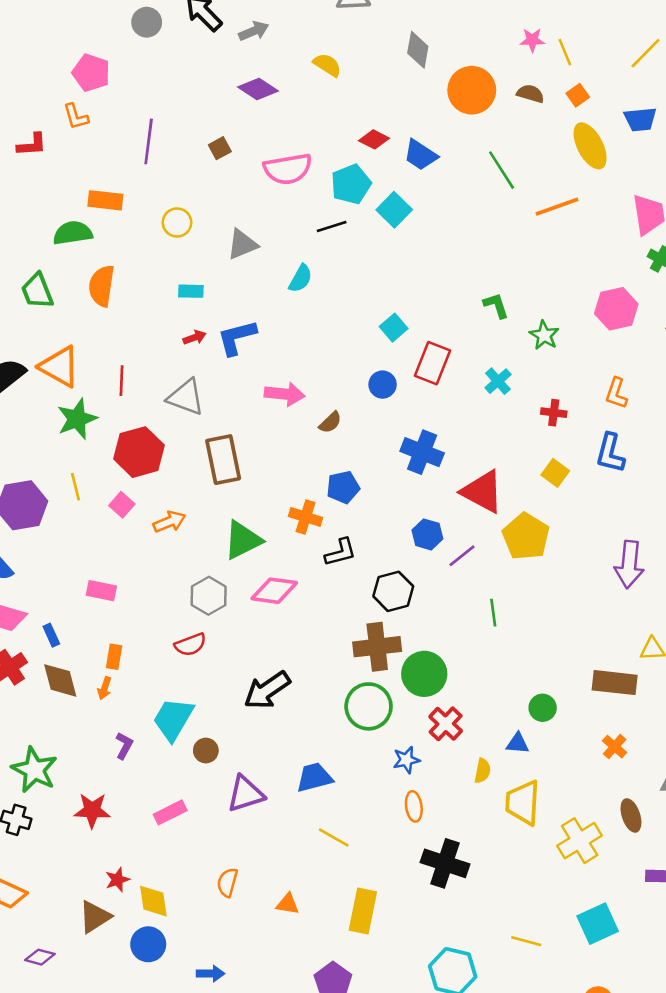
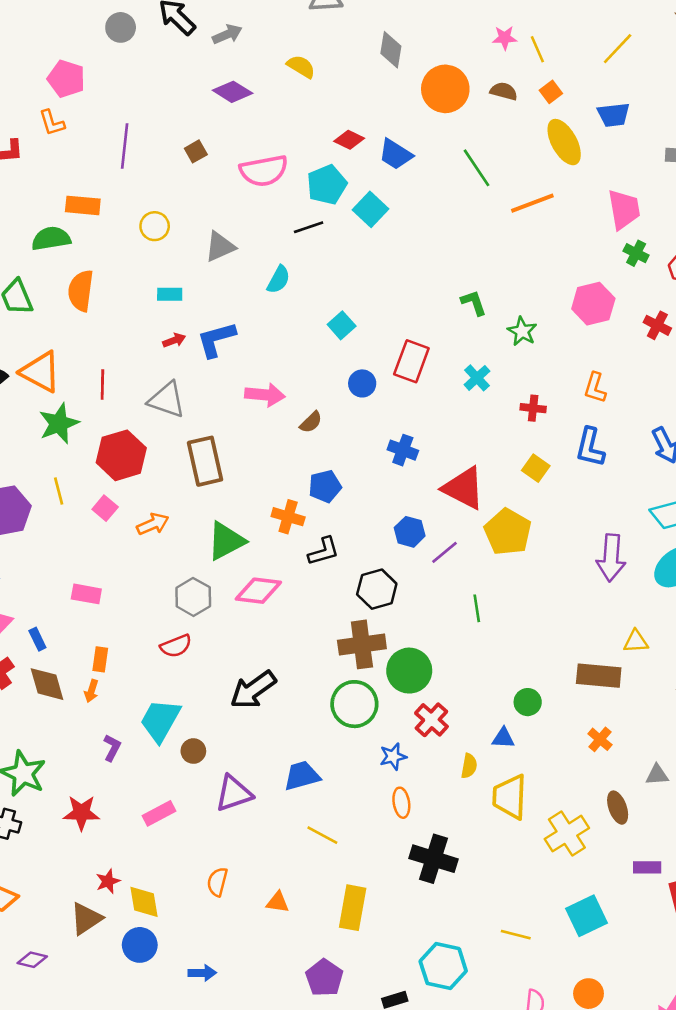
cyan square: (394, 328) -> (342, 325), moved
blue cross: (422, 452) -> (403, 450), size x0.7

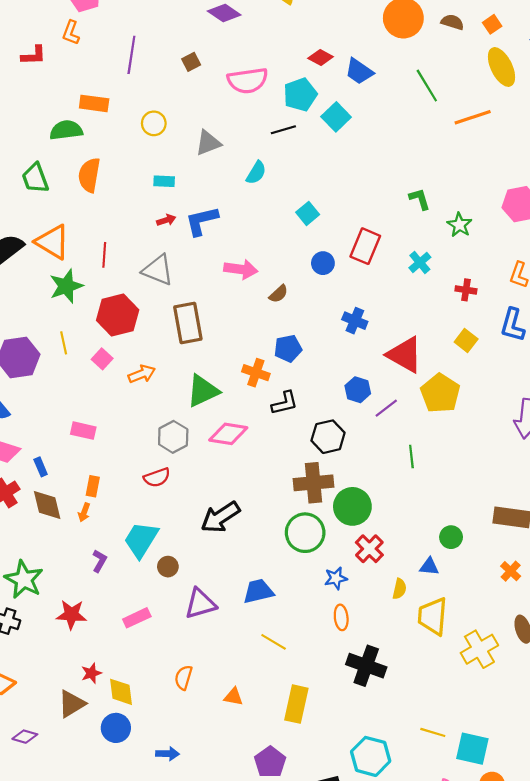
orange L-shape: (52, 123) -> (71, 33), turned 35
cyan square: (587, 916) -> (472, 749), moved, turned 36

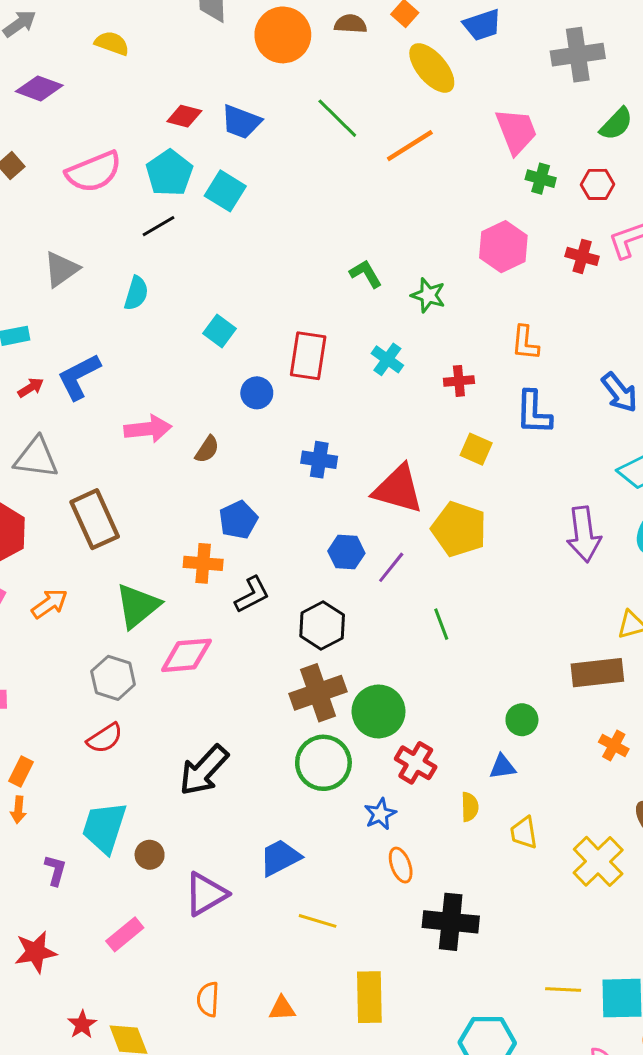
orange rectangle: (93, 486) -> (21, 772), turned 30
yellow trapezoid: (433, 616) -> (524, 833), size x0.6

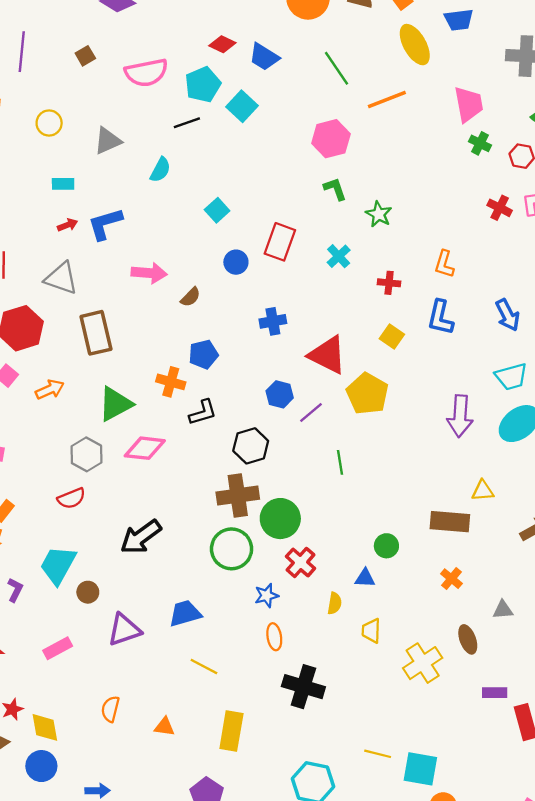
pink hexagon: (503, 247) -> (331, 139), moved
blue cross: (319, 460) -> (273, 321), turned -30

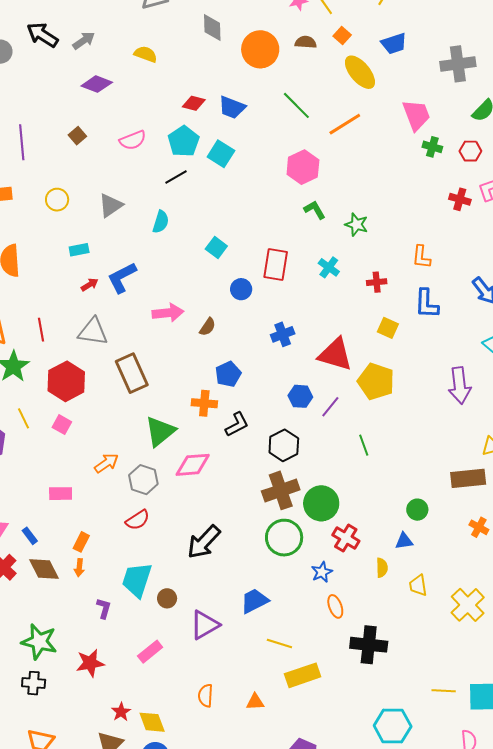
pink semicircle: (146, 73) -> (133, 140), size x0.7
orange arrow: (50, 389) -> (106, 463), moved
yellow rectangle: (231, 731) -> (303, 675), moved, turned 72

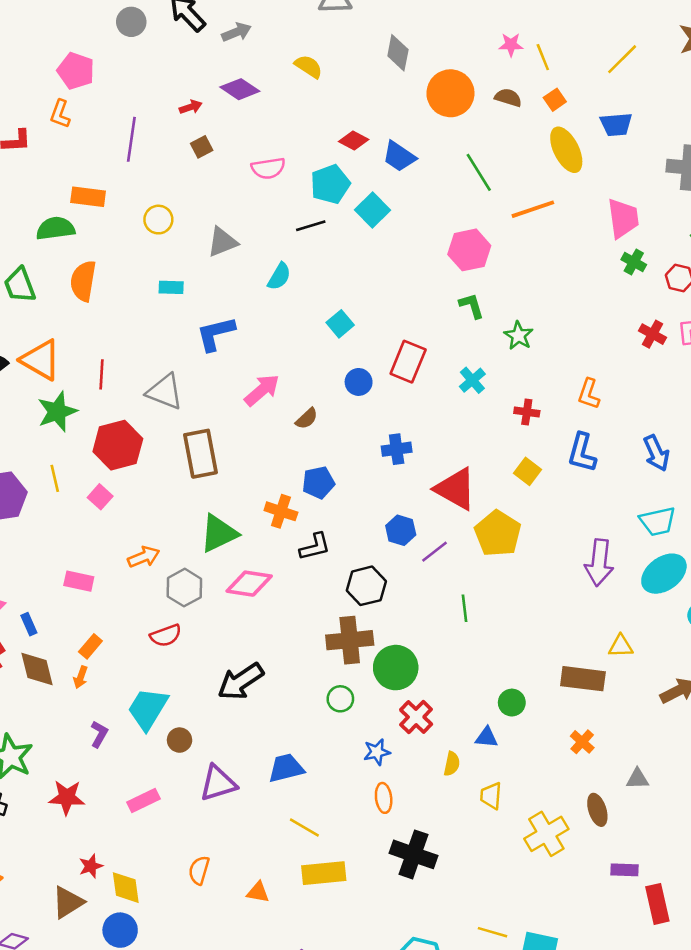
red arrow: (90, 285) -> (191, 107), moved
pink arrow: (168, 313) -> (262, 390), turned -48
green circle: (284, 538) -> (340, 699), size x0.6

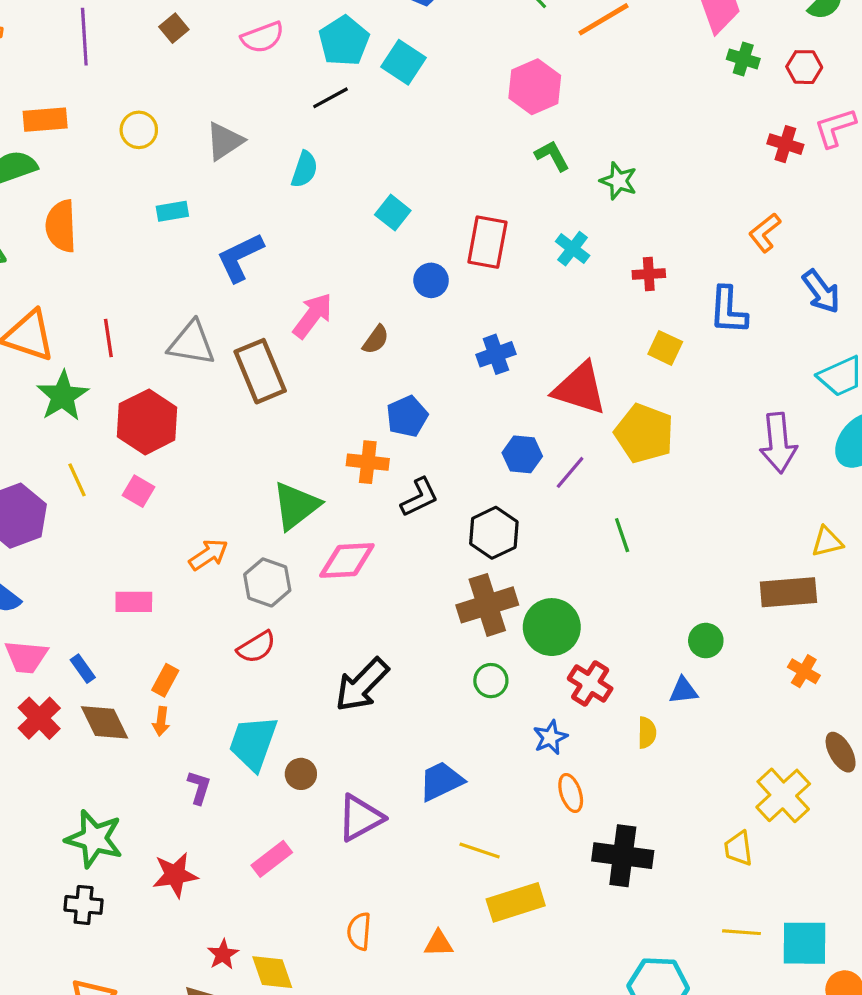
orange L-shape: (589, 394) -> (765, 233), moved, turned 44
brown rectangle: (201, 454) -> (260, 371), moved
yellow trapezoid: (491, 796) -> (738, 848), moved

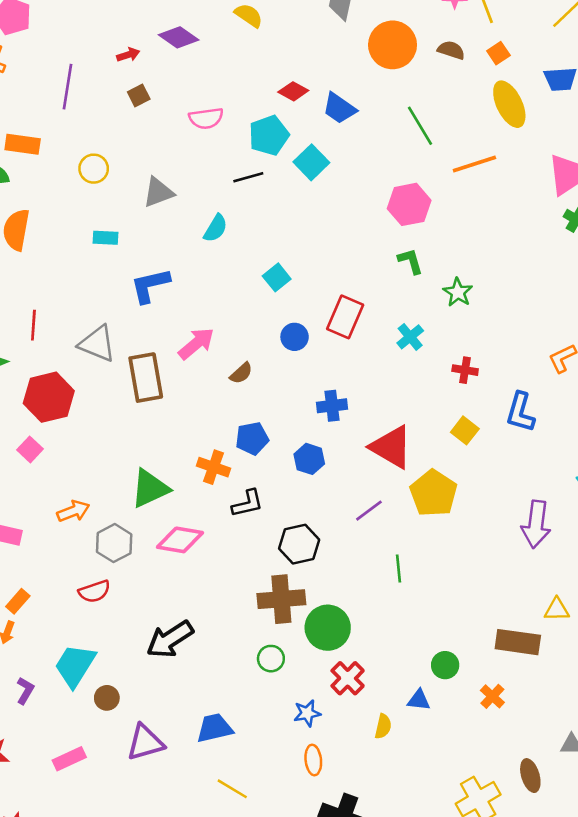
blue hexagon: (522, 454) -> (309, 459), moved
orange cross: (804, 671) -> (492, 696), moved

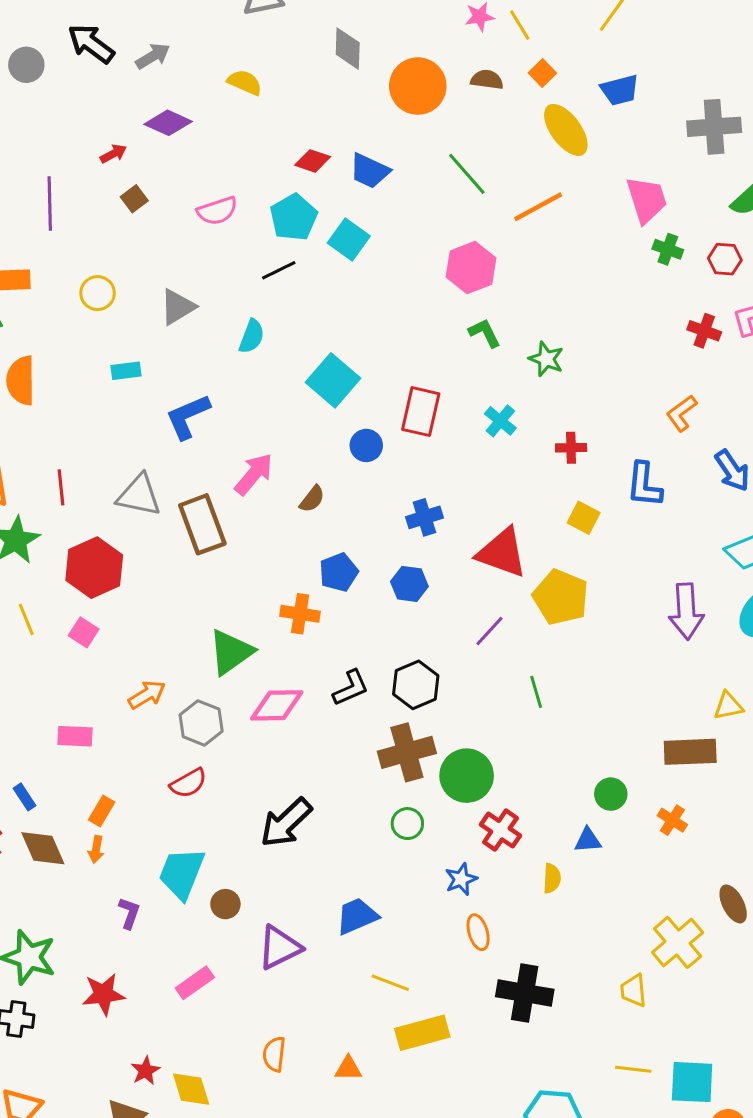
cyan square: (277, 277) -> (333, 380), size x1.6
black L-shape: (248, 504) -> (351, 688), moved

